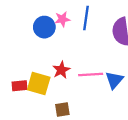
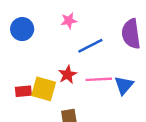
blue line: (86, 18) -> (90, 46), moved, turned 55
blue circle: (44, 27) -> (22, 29), moved

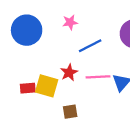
blue circle: (22, 29) -> (27, 30), size x1.4

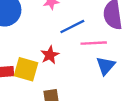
pink line: (98, 77) -> (94, 43), moved

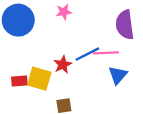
blue line: (72, 26) -> (87, 54), moved

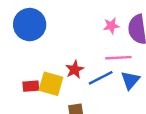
pink star: (64, 12) -> (111, 26), moved
blue line: (87, 54) -> (101, 78), moved

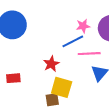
blue line: (101, 78) -> (73, 41), moved
yellow square: (51, 84) -> (62, 87), moved

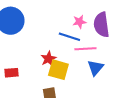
blue line: (73, 41) -> (69, 37), turned 45
yellow square: (62, 87) -> (58, 70), moved

